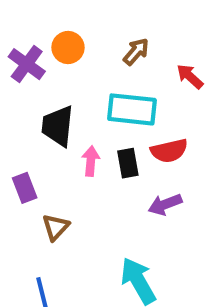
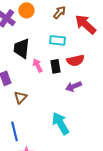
red arrow: (190, 76) -> (85, 24), size x1.6
cyan rectangle: (132, 109) -> (57, 40), size x0.7
pink arrow: (91, 161) -> (37, 65), turned -32

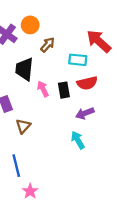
brown arrow: (59, 12) -> (48, 45), moved
cyan rectangle: (57, 40) -> (78, 60), moved
cyan arrow: (60, 123) -> (78, 140), moved, size x0.7

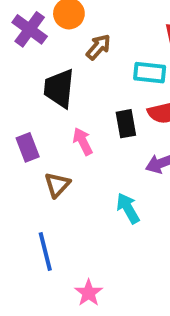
pink arrow: (43, 89) -> (83, 141), moved
cyan arrow: (78, 140) -> (128, 208), moved
pink star: (30, 191) -> (89, 293), moved

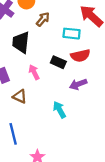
black rectangle: (126, 124) -> (58, 62), turned -56
brown triangle: (57, 185) -> (20, 96), turned -48

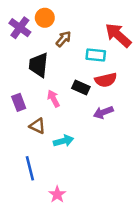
cyan arrow: (59, 110) -> (63, 141), moved, turned 105

